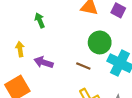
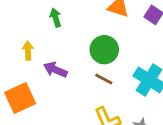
green circle: (100, 42) -> (104, 50), moved

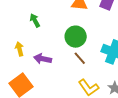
brown line: (104, 79) -> (80, 58), turned 32

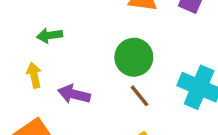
green arrow: (35, 20) -> (50, 35), moved, turned -72

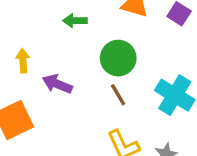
green arrow: (50, 35) -> (75, 21), moved

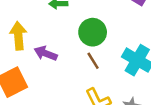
yellow arrow: (23, 61) -> (18, 36), size x1.5

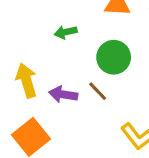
brown line: (93, 61) -> (98, 91), moved

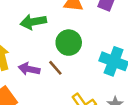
green arrow: (66, 32) -> (33, 22), size x1.5

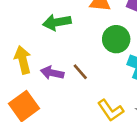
green circle: (69, 43) -> (116, 39), moved

